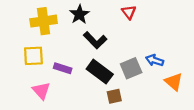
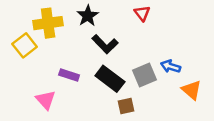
yellow square: (33, 56) -> (25, 45), moved, turned -35

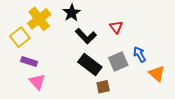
red triangle: (142, 13) -> (116, 27), moved
yellow cross: (48, 23) -> (39, 19), turned -30
blue arrow: (171, 66) -> (140, 54), turned 42
purple rectangle: (69, 75) -> (29, 61), moved

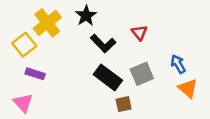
blue arrow: (140, 54) -> (178, 64), moved
pink triangle: (37, 82) -> (23, 103), moved

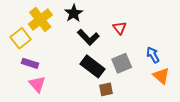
pink triangle: (23, 103) -> (37, 84), moved

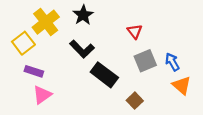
black L-shape: (88, 37) -> (82, 49), moved
gray square: (122, 63) -> (145, 61), moved
pink triangle: (37, 84) -> (42, 95), turned 36
brown square: (106, 89) -> (135, 101), moved, turned -32

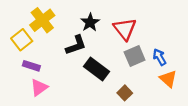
black star: (83, 15) -> (90, 22), moved
red triangle: (135, 31) -> (125, 29), size x1.6
black L-shape: (82, 49) -> (76, 45), turned -65

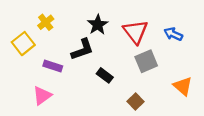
yellow cross: (42, 20) -> (46, 22), size x0.6
blue arrow: (159, 57) -> (173, 34), moved, turned -35
purple rectangle: (31, 66) -> (53, 66), moved
black rectangle: (97, 69) -> (105, 75), size x0.6

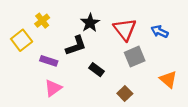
pink triangle: (42, 96) -> (53, 88), moved

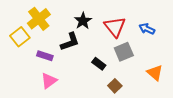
yellow cross: (42, 21) -> (39, 19), size x1.6
black rectangle: (97, 70) -> (99, 64), moved

